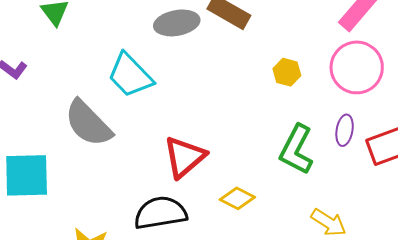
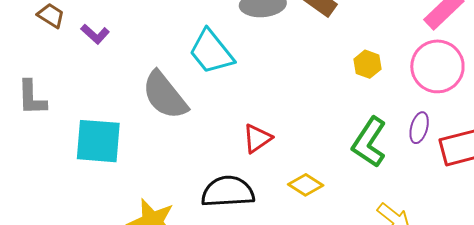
red triangle: (184, 157) -> (257, 138), size x0.7

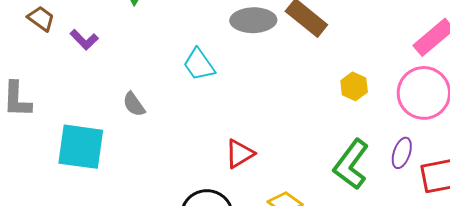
cyan trapezoid: (211, 52) -> (199, 65), size x0.7
gray semicircle: (165, 95) -> (134, 104), moved, size x0.5

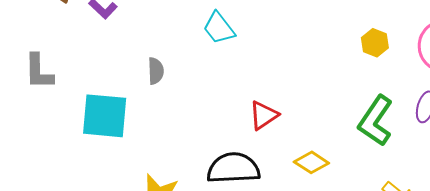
gray semicircle: (134, 104) -> (156, 71), turned -144

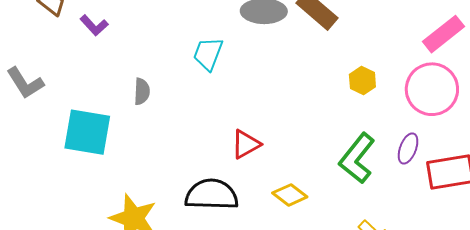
cyan trapezoid: (219, 28) -> (208, 54), turned 54
gray L-shape: (39, 72) -> (25, 83), turned -36

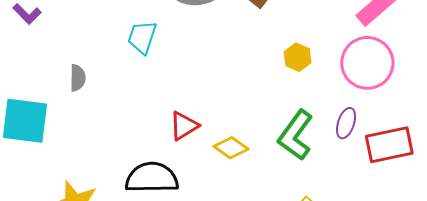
yellow diamond: (290, 195) -> (231, 148), moved

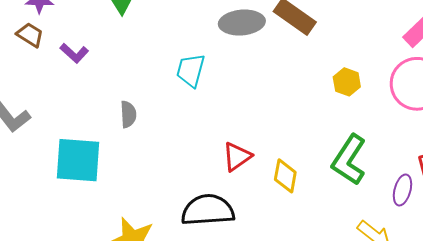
purple ellipse: (346, 123) -> (402, 190), moved
yellow diamond: (231, 148) -> (285, 176), turned 68

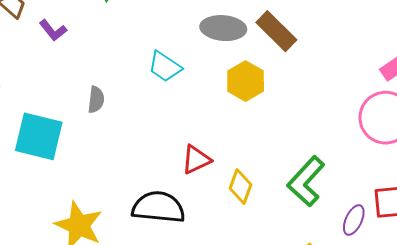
cyan trapezoid: (191, 70) -> (165, 67), turned -81
yellow hexagon: (347, 82) -> (246, 81), moved, size x1.4

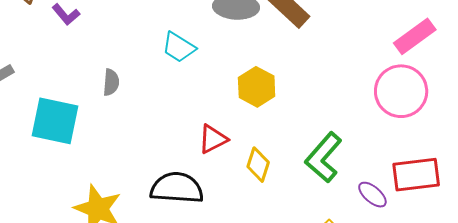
yellow hexagon: (246, 81) -> (257, 87), moved
purple ellipse: (354, 220) -> (372, 195), turned -72

